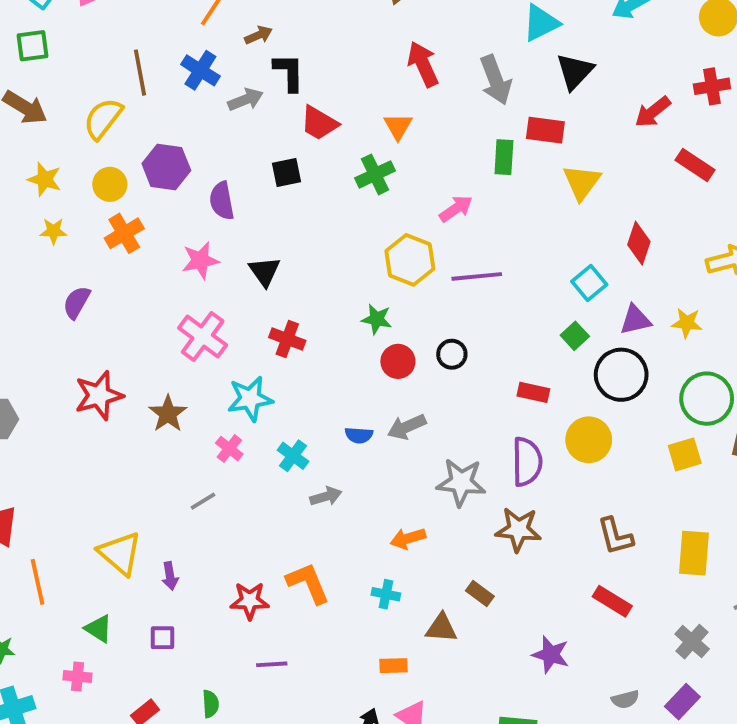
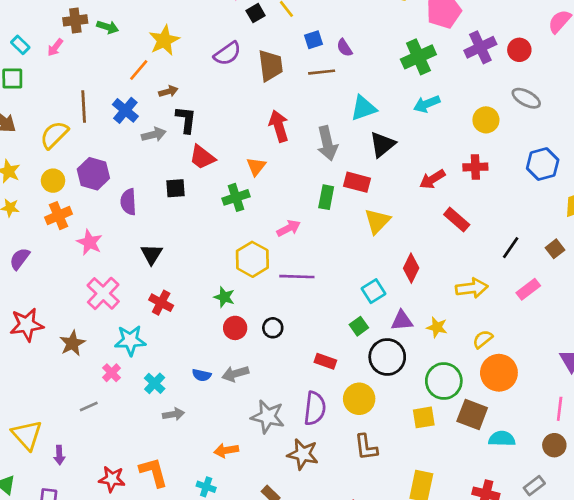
pink star: (200, 260) -> (90, 242), moved, turned 30
brown L-shape: (615, 536) -> (366, 447), moved

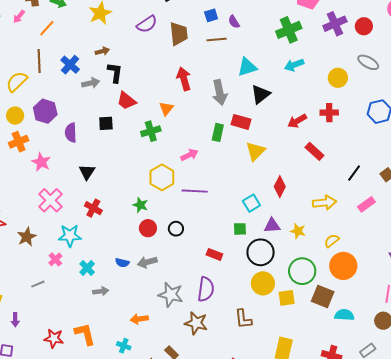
orange line: (139, 70) -> (47, 28), moved
green square: (359, 326) -> (240, 229), turned 32
yellow circle: (359, 399) -> (263, 283), moved

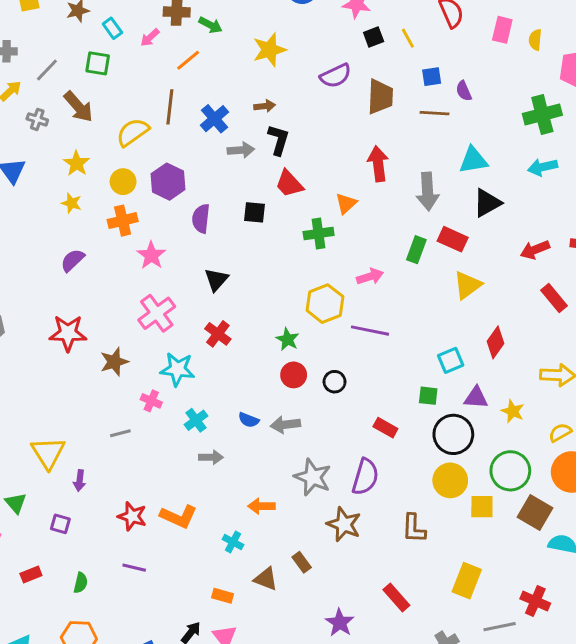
pink cross: (55, 259) -> (151, 401), turned -32
orange L-shape: (85, 334) -> (179, 516), turned 120

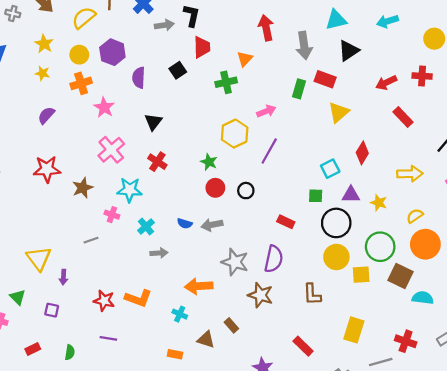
red trapezoid: (289, 184) -> (202, 47), turned -135
black square: (254, 212) -> (178, 70), turned -35
purple line: (370, 331) -> (269, 151), turned -68
orange arrow: (261, 506) -> (199, 286), size x1.4

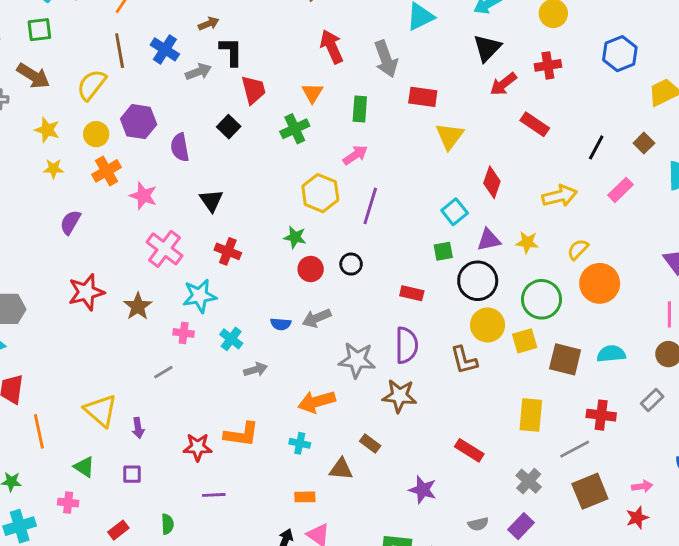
black triangle: (349, 51) -> (487, 48), moved
green rectangle: (299, 89) -> (360, 109), moved
brown square: (401, 276) -> (565, 359), moved
brown L-shape: (312, 294) -> (464, 360), moved

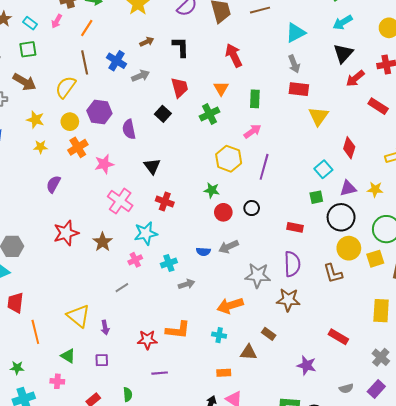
black L-shape: (231, 52) -> (181, 47), moved
gray arrow: (386, 59) -> (294, 64), moved, size x0.7
pink star: (143, 196) -> (104, 164), turned -30
pink cross: (184, 333) -> (135, 260), turned -32
cyan cross: (231, 339) -> (169, 263), turned 35

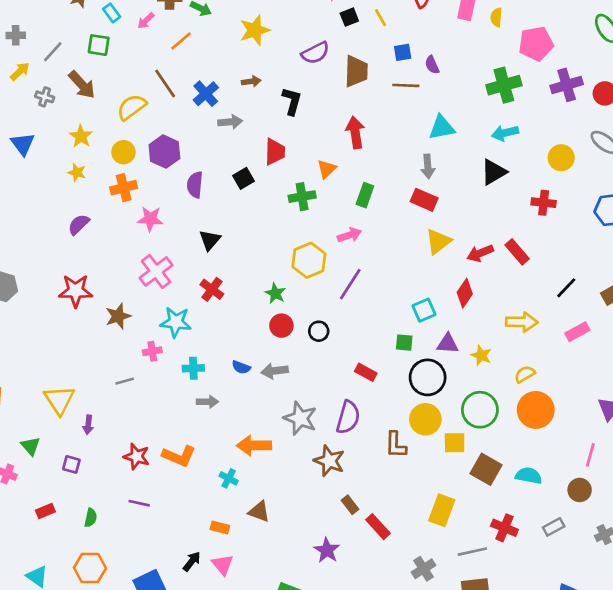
brown line: (85, 62) -> (165, 84), turned -40
red arrow: (355, 78) -> (480, 253), moved
brown rectangle: (269, 334) -> (350, 505), moved

